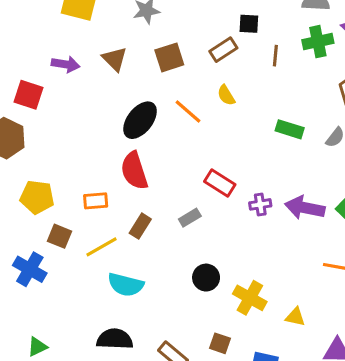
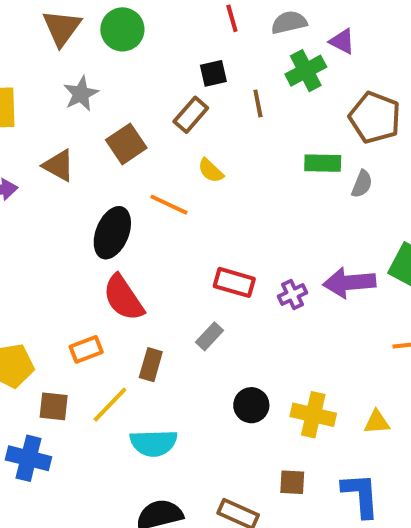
green rectangle: (290, 129) -> (323, 163), moved

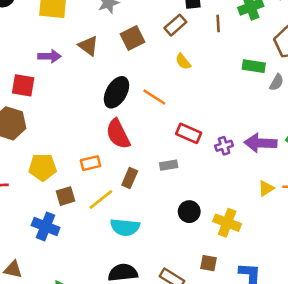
orange line: (169, 205) -> (154, 97), moved
gray rectangle: (209, 336) -> (169, 165), turned 30
brown square: (54, 406) -> (66, 196), turned -30
yellow triangle: (377, 422) -> (266, 188), moved, turned -36

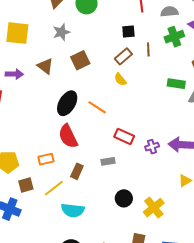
brown rectangle: (175, 25) -> (123, 56), moved
yellow cross: (227, 223) -> (154, 208), turned 30

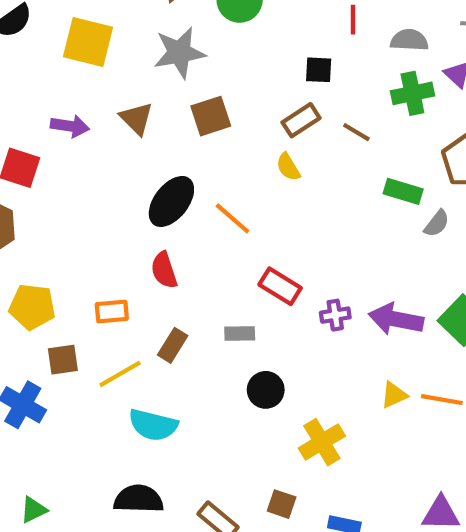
gray star: (61, 32) -> (179, 53), size x1.4
brown line: (148, 50) -> (356, 132), moved, turned -64
red semicircle: (68, 136) -> (164, 270), size x0.7
black circle: (124, 198) -> (266, 390), moved

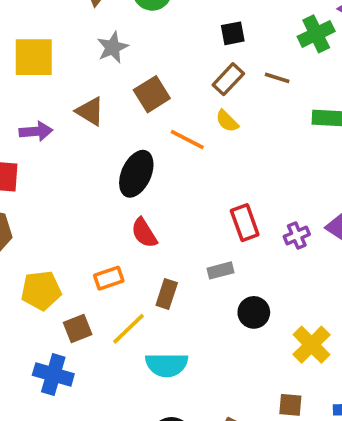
gray star: (179, 53) -> (113, 47), size x0.7
orange line: (232, 218) -> (187, 140), moved
red rectangle: (280, 286) -> (245, 223), turned 52

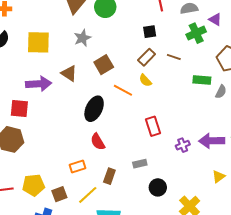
purple arrow: (36, 131) -> (39, 84), size x1.4
red rectangle: (245, 223) -> (153, 126), moved
yellow pentagon: (41, 290) -> (33, 185), moved

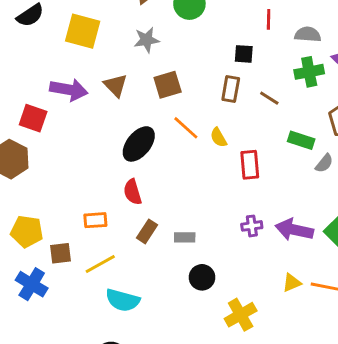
brown rectangle: (147, 57) -> (231, 89), turned -48
yellow semicircle: (145, 80) -> (218, 137), moved
red rectangle: (153, 126) -> (250, 165), moved
brown rectangle: (109, 176) -> (147, 231), moved

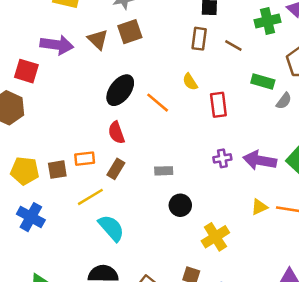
brown square: (168, 85) -> (130, 32), moved
orange line: (186, 128) -> (158, 103), moved
brown rectangle: (147, 231) -> (116, 169), moved
brown square: (60, 253) -> (57, 170), moved
cyan semicircle: (123, 300) -> (111, 228), turned -144

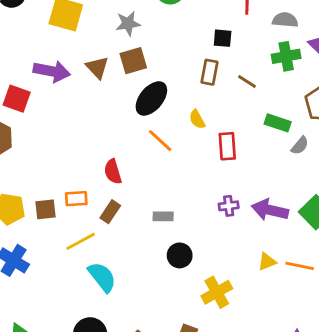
black ellipse: (120, 90) -> (151, 98), moved

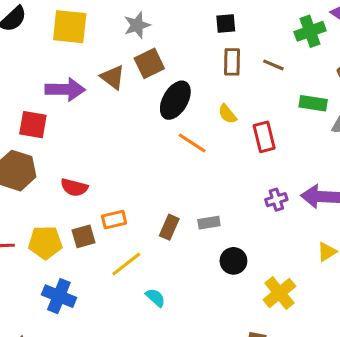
black square: (223, 38) -> (226, 24), moved
red semicircle: (113, 172) -> (74, 187), moved, turned -50
brown rectangle: (110, 212) -> (169, 227), moved
cyan semicircle: (102, 277) -> (155, 298), size x0.6

